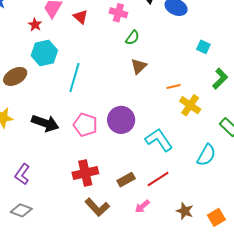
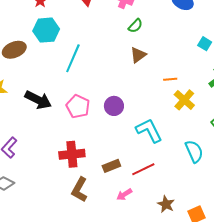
purple circle: (121, 120) -> (114, 106), size x0.7
cyan semicircle: (206, 155) -> (194, 151), turned -60
brown L-shape: (97, 207) -> (79, 190), turned 65

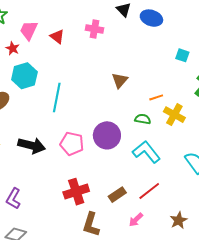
green semicircle: (135, 26) -> (143, 119), moved, turned -112
purple circle: (114, 106) -> (107, 135), size x1.4
brown star: (166, 204) -> (179, 220), turned 30

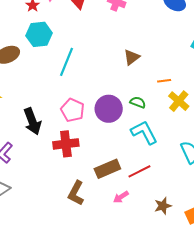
green semicircle: (143, 119) -> (138, 102), moved
black arrow: (32, 146) -> (32, 121), moved, turned 44
red cross: (76, 192) -> (66, 144), moved
brown rectangle: (117, 195) -> (107, 169), size x1.4

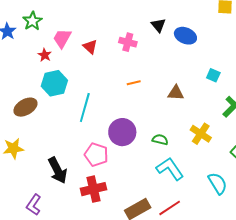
brown triangle: (132, 57) -> (176, 93), moved, turned 48
orange line: (164, 81) -> (134, 83), moved
purple circle: (109, 109) -> (122, 132), moved

